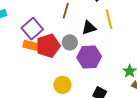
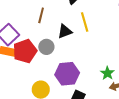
purple hexagon: (89, 57) -> (67, 74), moved

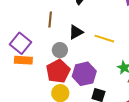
yellow line: (85, 22) -> (104, 39), moved, turned -48
red pentagon: (25, 51) -> (58, 71), moved

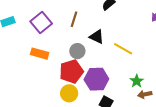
black triangle: (76, 32) -> (97, 37), turned 42
purple square: (20, 43) -> (41, 22), moved

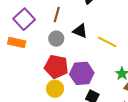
gray circle: (77, 51) -> (56, 39), moved
orange rectangle: (40, 54) -> (17, 42), moved
red pentagon: (71, 71) -> (56, 67), turned 30

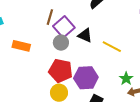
brown line: (57, 14) -> (50, 17), moved
purple square: (24, 19) -> (64, 27), moved

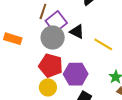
gray circle: (61, 43) -> (53, 38), size x1.5

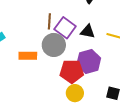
gray circle: (53, 38) -> (54, 45), moved
purple hexagon: (76, 74) -> (89, 61), moved

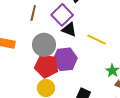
purple square: (65, 28) -> (62, 15), moved
gray circle: (54, 45) -> (44, 45), moved

